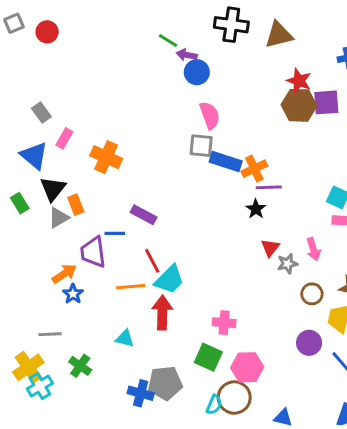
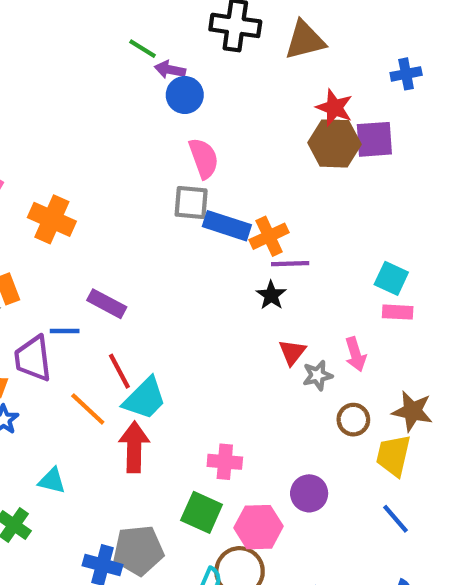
orange line: (131, 287) -> (88, 409), turned 48
cyan triangle: (125, 338) -> (52, 481), moved
purple circle: (309, 343) -> (309, 493), moved

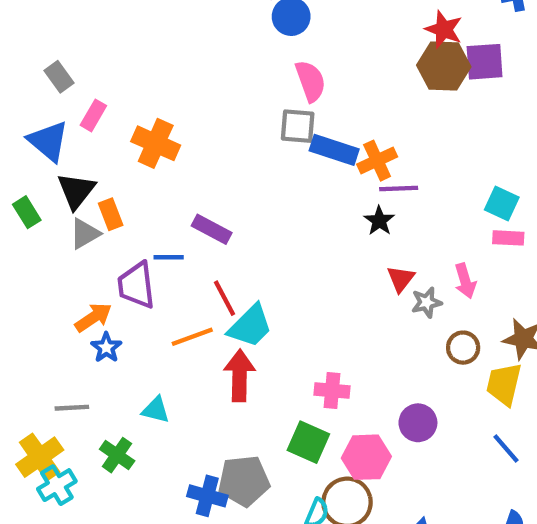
orange line: (88, 409) -> (192, 337), turned -63

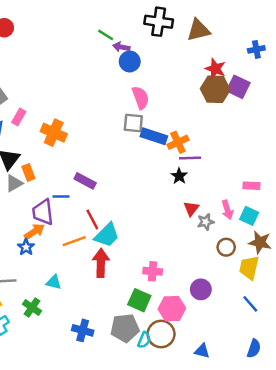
purple square: (485, 62) -> (238, 87), turned 30
cyan square: (502, 204) -> (249, 216), moved
orange arrow: (93, 317) -> (34, 232), moved
gray pentagon: (244, 481) -> (125, 328), moved

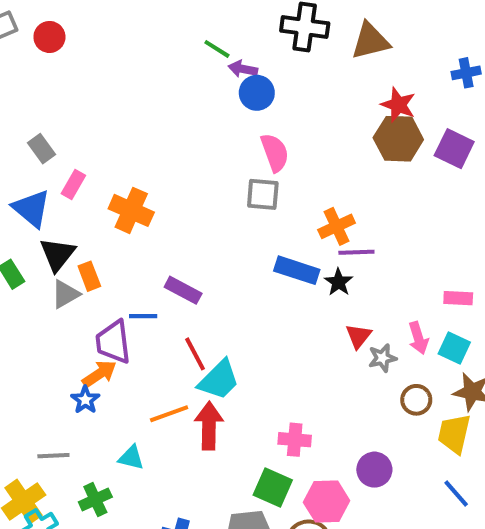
purple square: (238, 87) -> (454, 149), moved
blue rectangle: (154, 136) -> (297, 270), moved
orange line: (74, 241) -> (169, 414), moved
green cross: (32, 307) -> (95, 499), turned 30

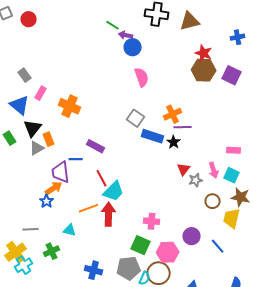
gray square: (263, 194) -> (136, 118), moved, turned 30
blue line: (456, 494) -> (218, 246), moved

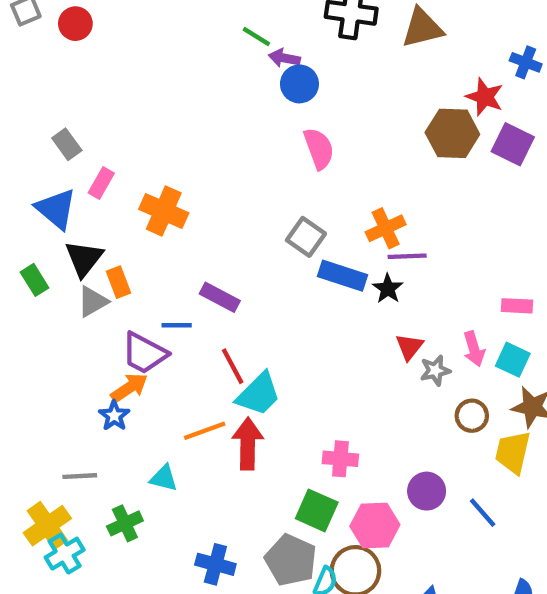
blue cross: (238, 37) -> (526, 62), turned 32
red star: (204, 53) -> (485, 97), moved
purple trapezoid: (61, 172) -> (144, 353), turned -55
gray pentagon: (129, 268) -> (291, 560), turned 30

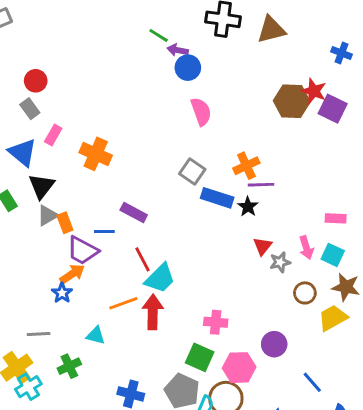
red circle: (75, 24) -> (36, 81), moved
red star: (485, 97) -> (314, 91), moved
orange rectangle: (118, 282) -> (65, 223), moved
yellow trapezoid: (513, 452) -> (333, 318), turned 48
blue line: (483, 513) -> (312, 382), moved

